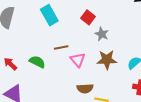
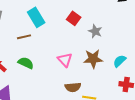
gray star: (102, 34) -> (95, 31), moved
brown line: (61, 48) -> (24, 37), moved

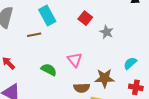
brown star: (93, 59) -> (105, 78), moved
green semicircle: (26, 63) -> (49, 70), moved

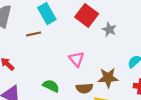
red square: (85, 18) -> (87, 15), size x1.5
green semicircle: (49, 70) -> (51, 86), moved

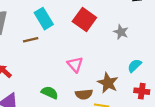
gray star: (109, 29) -> (121, 32), moved
brown star: (108, 78) -> (108, 83), turned 30

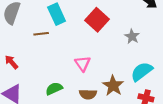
cyan semicircle: (135, 66) -> (142, 72), size x1.5
green semicircle: (50, 93) -> (54, 89), turned -56

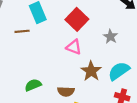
pink triangle: (83, 64) -> (74, 47), moved, turned -35
brown star: (113, 86) -> (91, 71), moved

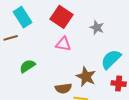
brown star: (91, 71) -> (86, 77), moved
green semicircle: (33, 85) -> (27, 66), moved

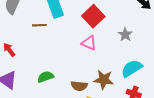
green semicircle: (27, 66) -> (45, 77), moved
brown star: (86, 77) -> (104, 80), turned -30

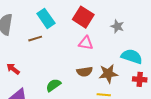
cyan semicircle: (132, 68) -> (132, 56), turned 65
brown semicircle: (79, 86) -> (85, 72), moved

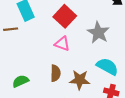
gray star: (117, 26) -> (98, 33), size x1.5
brown semicircle: (85, 72) -> (55, 73), turned -91

